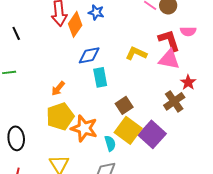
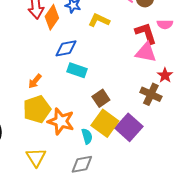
yellow L-shape: (136, 53) -> (99, 20), moved
cyan rectangle: (100, 77) -> (77, 70), turned -60
brown cross: (174, 101) -> (151, 94), turned -30

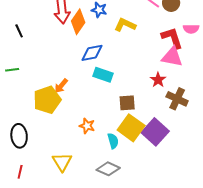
red star: (165, 75) -> (158, 80), moved
brown square: (101, 98) -> (127, 103), turned 30
yellow pentagon: (37, 109) -> (47, 100), moved
orange star: (61, 121) -> (87, 126), size x0.6
gray diamond: (82, 164) -> (108, 169), turned 35

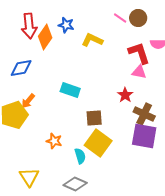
blue diamond: (92, 53) -> (21, 68), moved
pink triangle: (172, 57) -> (139, 72), size x0.7
purple square: (155, 132) -> (144, 136), moved, turned -32

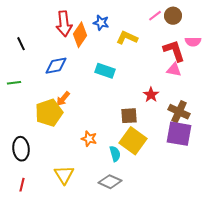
pink line: (120, 18) -> (155, 16), turned -72
cyan rectangle: (70, 90) -> (105, 71), moved
red star: (125, 95) -> (151, 95), moved

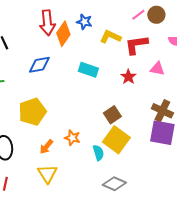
red L-shape: (174, 51) -> (136, 45), moved, turned -80
red star: (151, 95) -> (128, 77), moved
orange arrow: (63, 99) -> (46, 147), moved
brown square: (129, 116) -> (112, 115), turned -30
gray diamond: (110, 182) -> (114, 184), moved

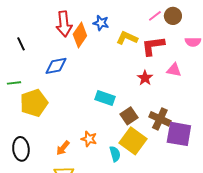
cyan rectangle: (88, 70) -> (105, 98), moved
brown cross: (162, 111) -> (160, 119), moved
yellow pentagon: (32, 112) -> (34, 103), moved

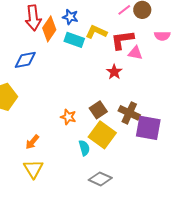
pink triangle: (174, 70) -> (135, 53), moved
cyan rectangle: (105, 98) -> (74, 40), moved
orange star: (89, 139) -> (68, 117), moved

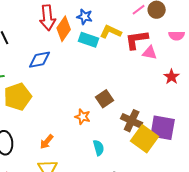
red star: (114, 72) -> (172, 77), moved
brown square: (98, 110) -> (105, 99), moved
brown cross: (129, 113) -> (132, 121), moved
yellow square: (102, 135) -> (145, 139), moved

